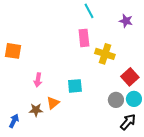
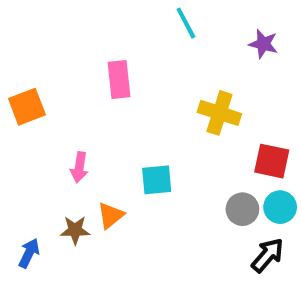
pink rectangle: (84, 38) -> (119, 79), moved
orange square: (13, 51) -> (27, 107), turned -30
red square: (130, 77) -> (272, 161), turned -36

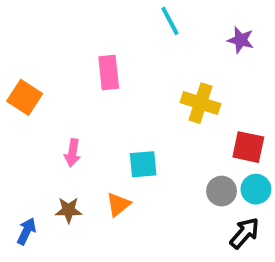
orange square: (27, 107) -> (25, 97), turned -36
orange triangle: (111, 215) -> (118, 204), moved

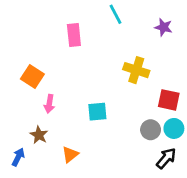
pink rectangle: (109, 72) -> (74, 35), moved
orange square: (25, 97) -> (32, 77), moved
orange triangle: (118, 204) -> (70, 154), moved
brown star: (69, 210) -> (39, 135), moved, turned 30

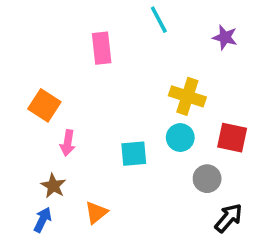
cyan circle: (174, 128) -> (180, 138), moved
blue arrow: (18, 157) -> (43, 220), moved

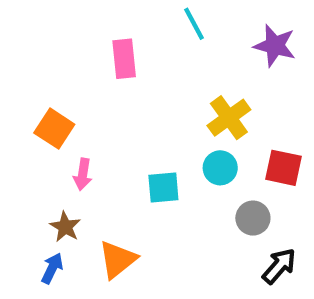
purple star: (225, 37) -> (275, 46), size x1.4
yellow cross: (187, 96) -> (229, 118), turned 36
orange triangle: (96, 213) -> (118, 260), size x1.4

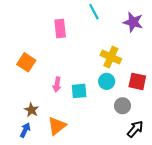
yellow cross: (229, 118) -> (111, 57), turned -30
pink arrow: (83, 174) -> (57, 85), moved

